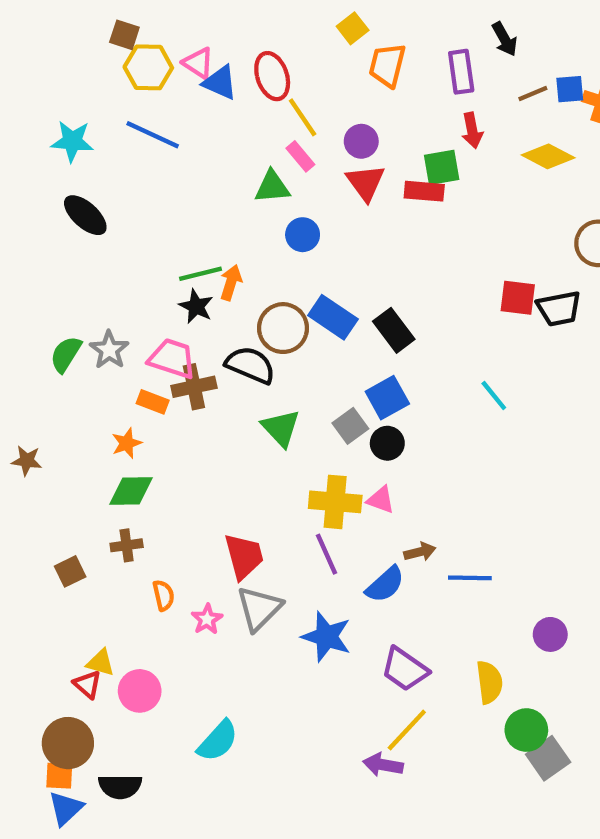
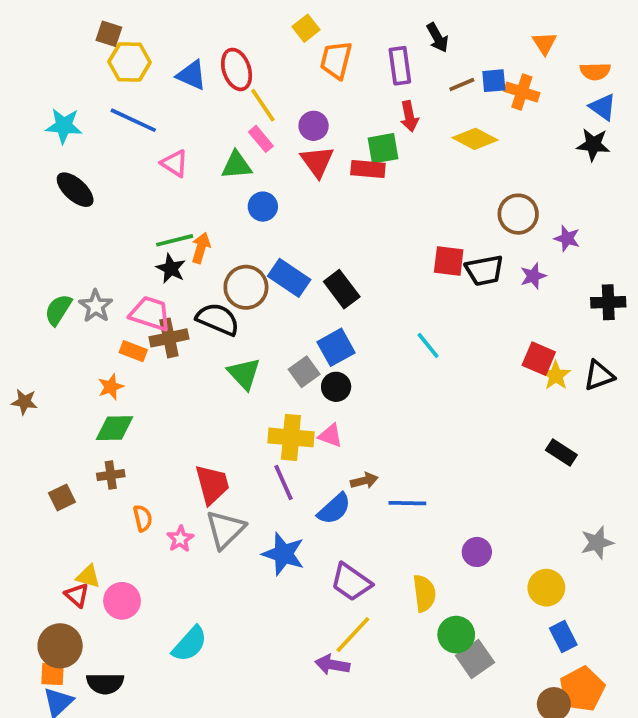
pink triangle: (198, 63) -> (175, 163), moved

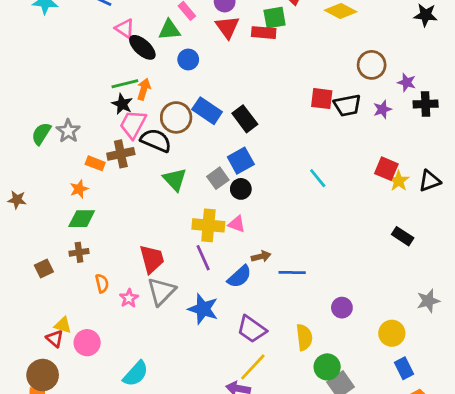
black ellipse: (75, 190) -> (142, 47), moved
black cross: (608, 302) -> (426, 104), moved
pink trapezoid: (150, 314) -> (133, 124), moved, turned -80
cyan line: (428, 345) -> (318, 178), moved

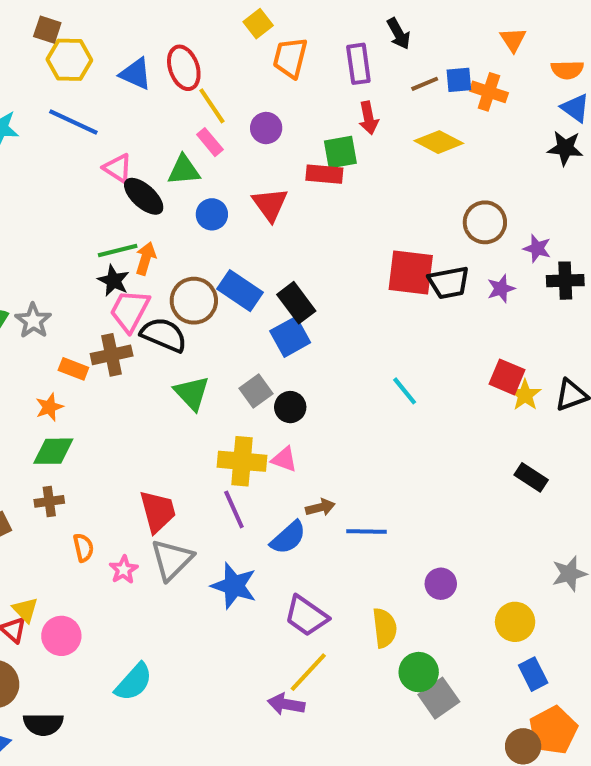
red triangle: (227, 27) -> (270, 204), moved
red square: (322, 99) -> (411, 273), size x1.4
blue square: (241, 161) -> (290, 337), moved
yellow triangle: (63, 325) -> (25, 610), turned 30

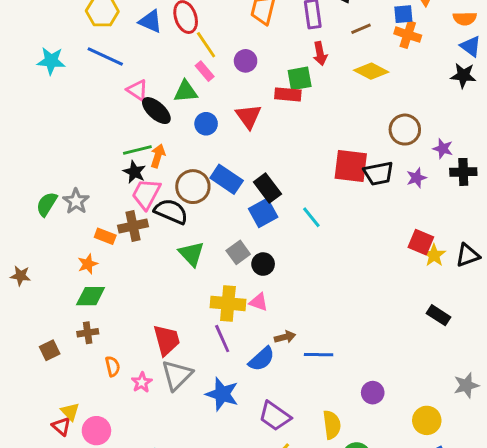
blue square: (459, 80) -> (403, 14), moved
cyan line: (405, 391) -> (311, 217), moved

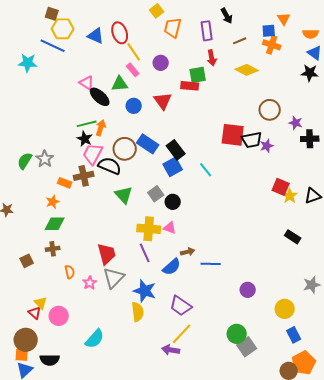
blue line: (105, 56) -> (53, 46), moved
purple star: (417, 178) -> (267, 146), moved
yellow semicircle: (332, 425) -> (138, 312), moved

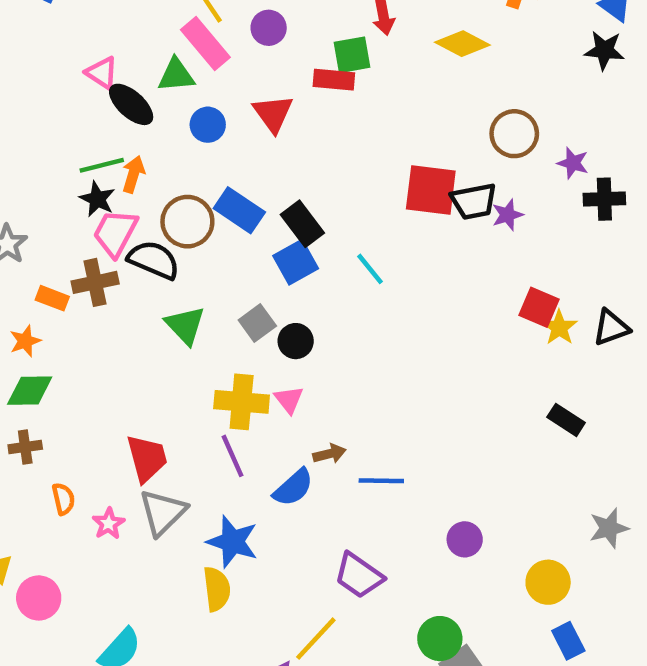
pink rectangle: (133, 70) -> (205, 44), size x1.6
pink triangle: (170, 228) -> (289, 400), turned 32
purple trapezoid: (181, 306) -> (359, 575), moved

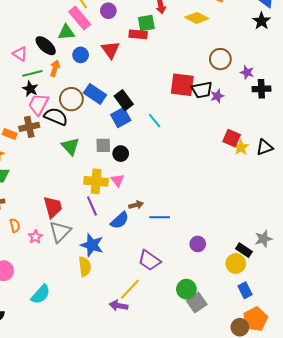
black star: (604, 50) -> (261, 21), turned 30
pink triangle: (102, 73) -> (20, 54), moved
orange arrow: (133, 174) -> (55, 68), moved
gray square: (257, 323) -> (103, 145), turned 35
black rectangle: (566, 420) -> (244, 250), moved

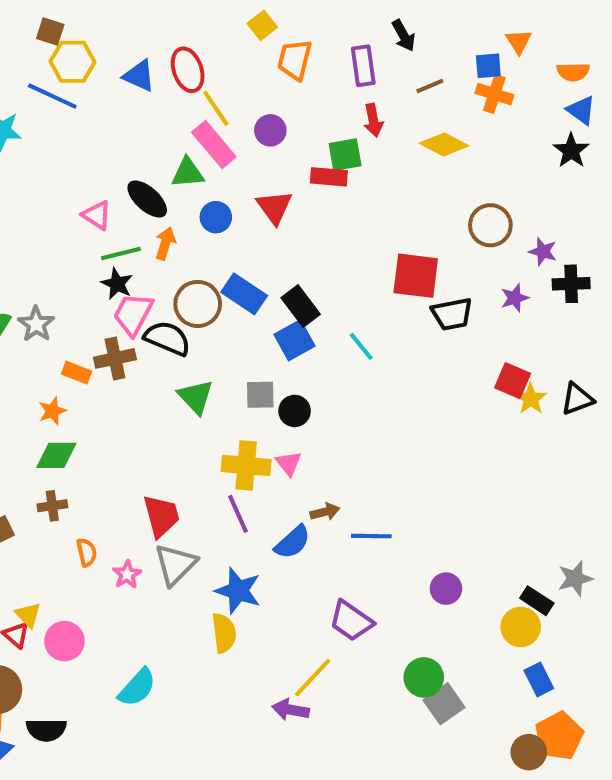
black trapezoid: (202, 90) -> (452, 314), moved
purple star: (217, 96) -> (515, 298), moved

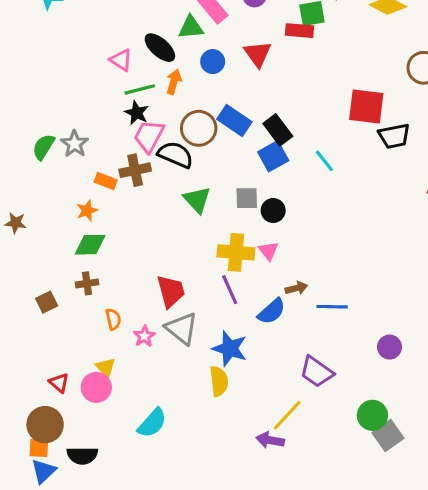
gray triangle: (175, 564) -> (182, 328), turned -36
yellow triangle: (28, 615) -> (106, 367), moved

